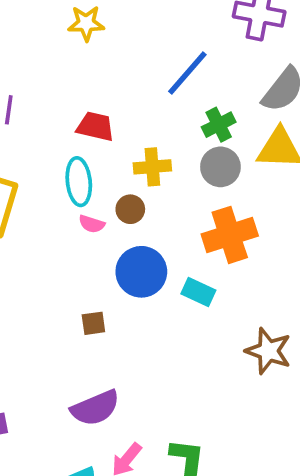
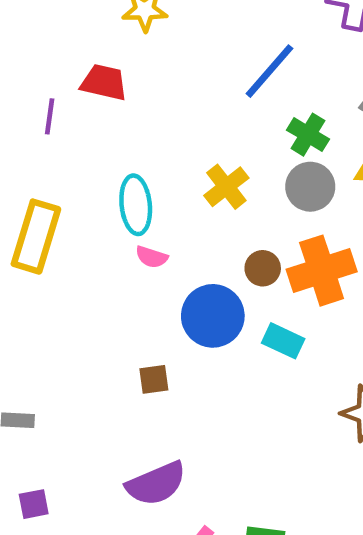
green cross: (219, 125) -> (308, 135), turned -32
red trapezoid: (95, 126) -> (104, 82), moved
yellow cross: (152, 167) -> (226, 187), turned -33
brown circle: (130, 209) -> (263, 268), moved

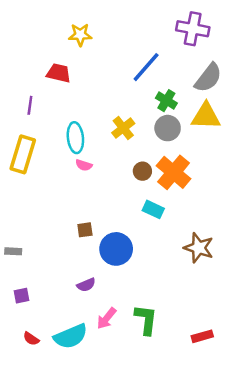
purple line: (50, 116) -> (30, 105), moved
orange cross: (322, 271) -> (174, 172), turned -32
blue circle: (213, 316) -> (116, 249), moved
purple semicircle: (156, 484) -> (86, 285), size x0.6

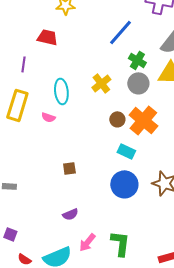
pink semicircle: (84, 165) -> (48, 117), moved
blue circle: (116, 249) -> (124, 184), moved
purple square: (22, 296) -> (10, 234), moved, turned 32

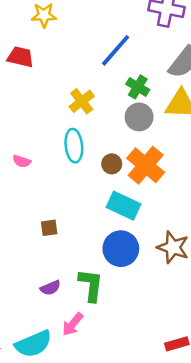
yellow cross: (101, 83) -> (82, 101), moved
cyan ellipse: (61, 91) -> (74, 146), moved
cyan rectangle: (126, 151) -> (123, 206), size x1.4
green L-shape: (120, 243) -> (91, 285), moved

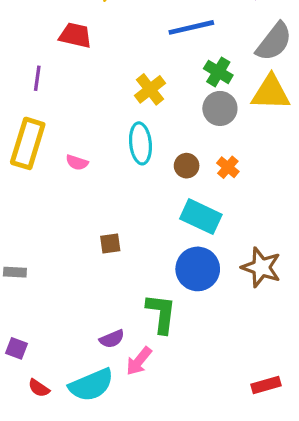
blue line: (116, 50) -> (191, 27), turned 36
orange cross: (146, 165) -> (228, 167), size x0.5
purple semicircle: (50, 288) -> (112, 339), moved

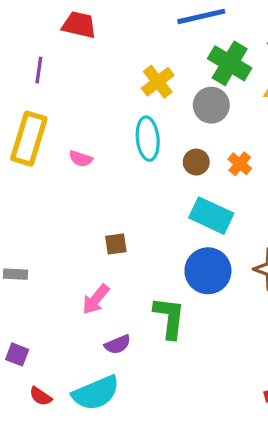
green cross: (218, 72) -> (230, 63), size x1.4
gray circle: (220, 108) -> (211, 105), moved
pink arrow: (139, 361) -> (96, 299), moved

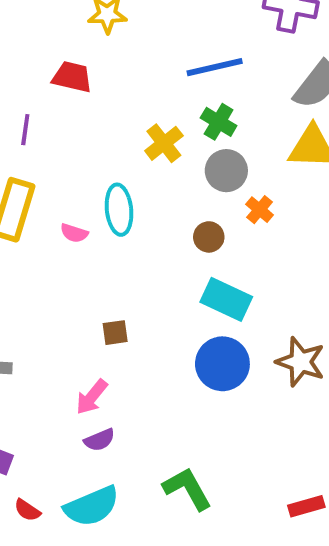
green cross: (230, 63) -> (219, 122), moved, size x0.7
cyan ellipse: (148, 139) -> (119, 210), moved
orange cross: (240, 164) -> (260, 210), moved
green L-shape: (169, 318) -> (187, 489), moved, turned -36
purple semicircle: (118, 344) -> (99, 440), moved

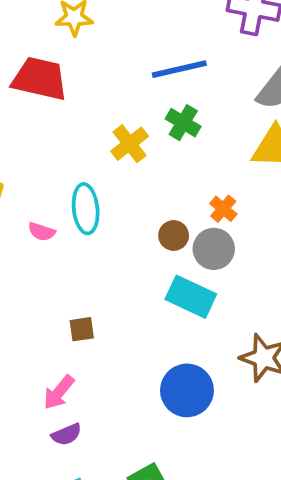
red trapezoid: (72, 77) -> (40, 79), size x1.4
gray circle: (226, 171) -> (214, 249), moved
blue circle: (222, 364) -> (187, 390), moved

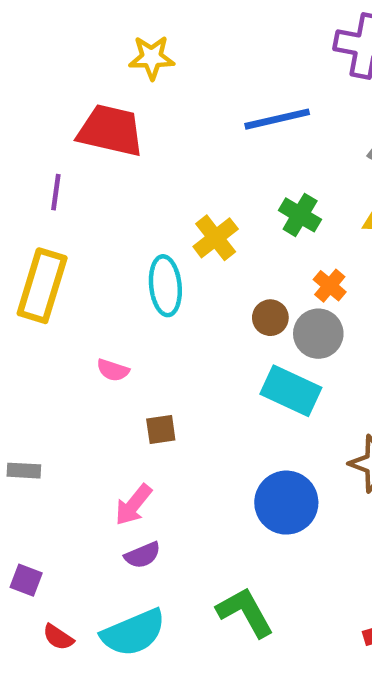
green cross: (183, 123) -> (300, 215), moved
yellow cross: (130, 144) -> (216, 238), moved
pink semicircle: (42, 232) -> (113, 370), moved

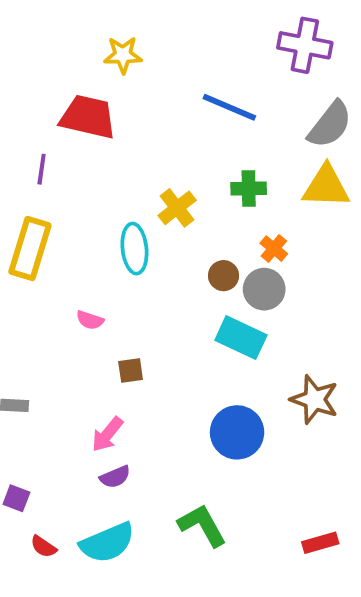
blue line: (277, 119) -> (229, 107), turned 36
green cross: (300, 215) -> (249, 189), turned -32

